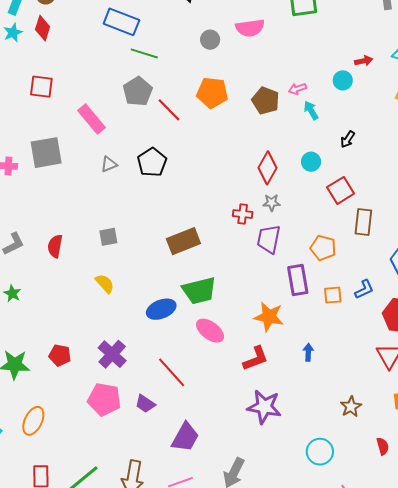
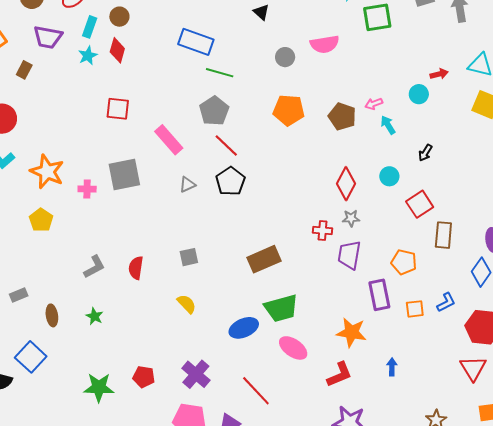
red line: (169, 110) -> (226, 145), moved

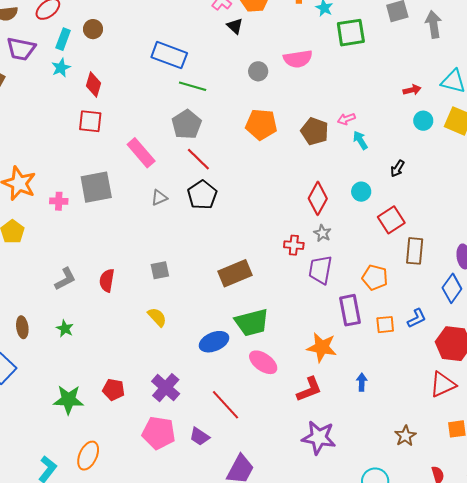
red diamond: (117, 50) -> (93, 85), moved
cyan circle: (419, 94) -> (423, 121), moved
gray star: (351, 218) -> (322, 233), turned 30
red triangle: (473, 368) -> (443, 384), turned 36

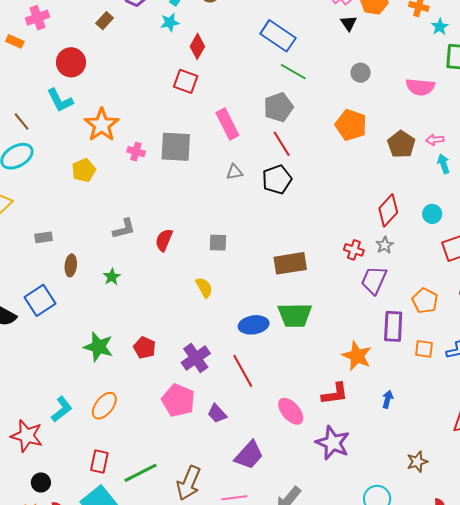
pink semicircle: (298, 59) -> (420, 87), moved
pink ellipse: (263, 362) -> (291, 411), moved
red line: (226, 405) -> (243, 371), moved

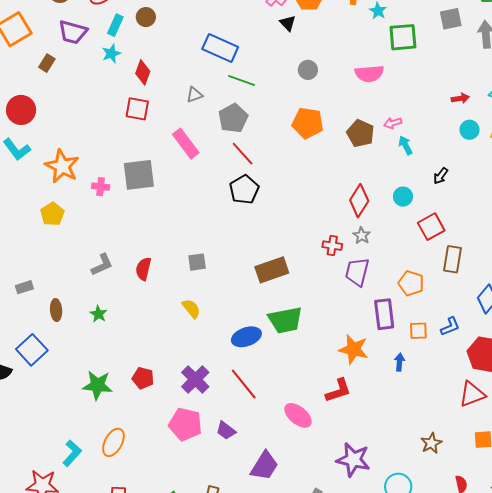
gray triangle: (234, 172) -> (194, 95), moved
blue arrow: (388, 399) -> (400, 362), moved
purple star: (333, 443) -> (353, 460), moved

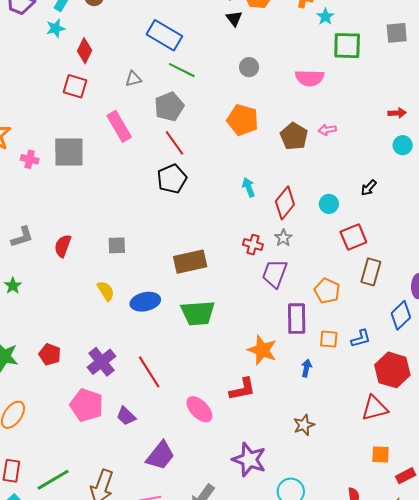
cyan arrow: (405, 145) -> (249, 187), moved
blue ellipse: (246, 337) -> (145, 302), moved
brown star: (431, 443) -> (304, 425), moved

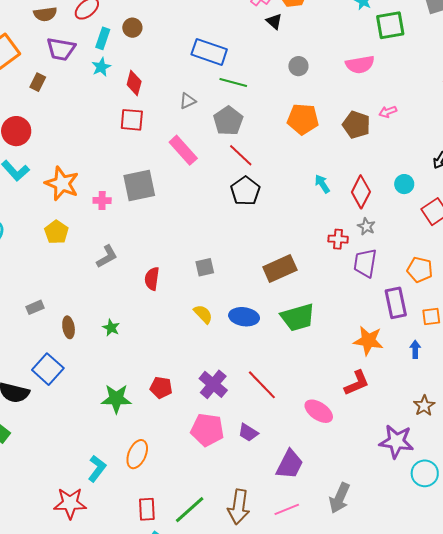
gray L-shape: (22, 237) -> (107, 256), moved
blue ellipse: (145, 302) -> (244, 317), turned 32
purple star: (249, 460) -> (396, 441), moved

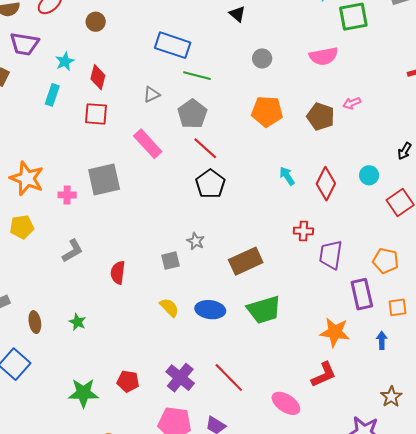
cyan rectangle: (103, 38) -> (52, 95), moved
gray star: (366, 226) -> (196, 241), moved
yellow pentagon: (56, 232) -> (22, 227), turned 30

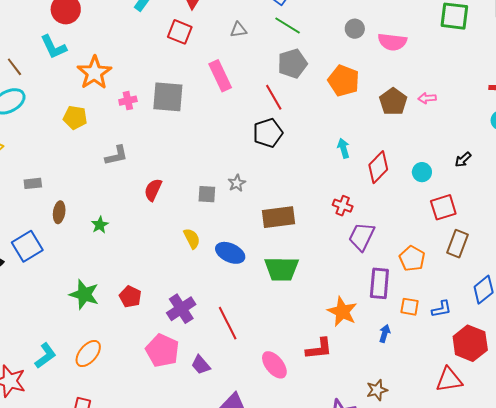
pink semicircle: (324, 56) -> (392, 42), moved
gray pentagon: (192, 114) -> (292, 64), moved
pink cross: (67, 195) -> (128, 101), turned -30

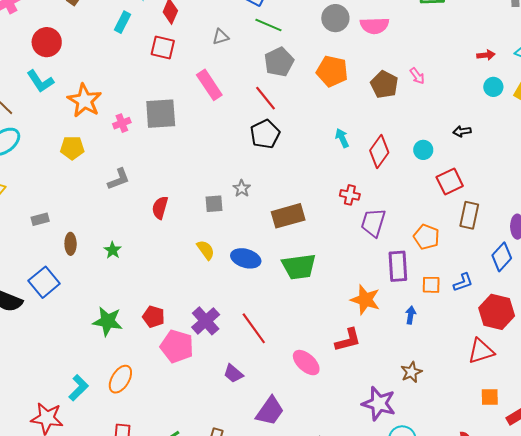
gray circle: (355, 29) -> (335, 18), size x1.4
pink arrow: (427, 98) -> (417, 76), turned -114
black arrow: (463, 160) -> (462, 131), turned 42
pink pentagon: (162, 351) -> (177, 346), moved

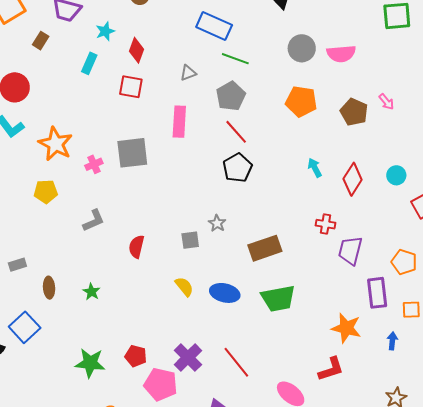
gray pentagon: (279, 62) -> (231, 96), moved
pink rectangle: (209, 85) -> (179, 122), turned 40

